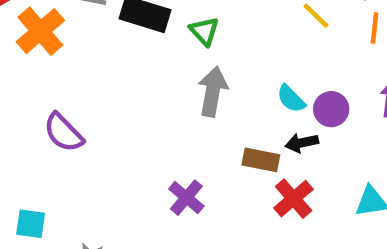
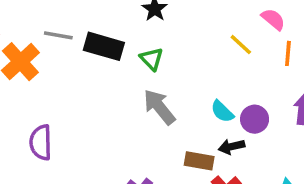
gray arrow: (213, 91) -> (159, 107), turned -48
purple semicircle: (64, 133) -> (41, 142), turned 44

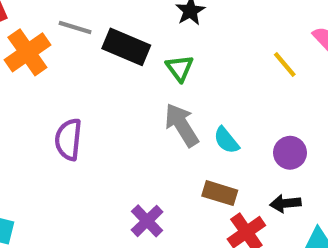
cyan semicircle: (222, 112) -> (226, 140), moved
purple semicircle: (41, 142) -> (68, 139), moved
black arrow: (232, 147) -> (285, 203), moved

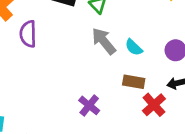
purple semicircle: (68, 139) -> (28, 34), moved

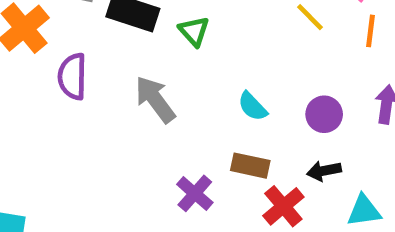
gray arrow: (104, 41) -> (155, 99), moved
purple cross: (89, 105) -> (195, 193), moved

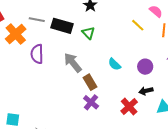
brown rectangle: (250, 166) -> (90, 82), moved, turned 49

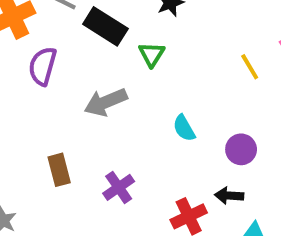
gray arrow: (73, 63) -> (106, 102), turned -90
brown rectangle: (90, 82) -> (59, 170), moved

